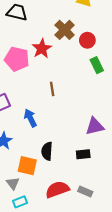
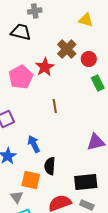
pink pentagon: (17, 59) -> (21, 77), turned 30
blue arrow: (30, 118) -> (34, 144), moved
black rectangle: (83, 154) -> (86, 182), moved, size x1.6

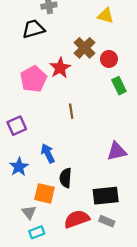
black trapezoid: (21, 32) -> (33, 29), turned -30

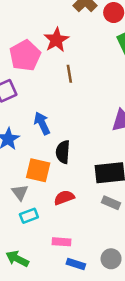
red star: (60, 68) -> (56, 40), moved
pink pentagon: (33, 79) -> (25, 56), moved
red semicircle: (77, 219) -> (64, 198), moved, size x0.7

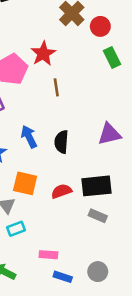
black semicircle: (63, 152) -> (61, 142), moved
red semicircle: (64, 198) -> (61, 191), moved

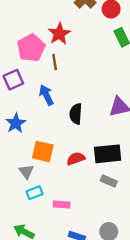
brown line: (56, 87) -> (55, 62), moved
blue arrow: (29, 137) -> (46, 95), moved
pink rectangle: (48, 255) -> (62, 204), moved

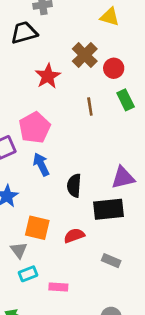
red star: (59, 34) -> (48, 76), moved
pink pentagon: (31, 48) -> (35, 128), moved
brown line: (55, 62) -> (90, 106), moved
black rectangle: (108, 154) -> (108, 209), moved

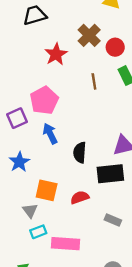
pink rectangle: (58, 287) -> (65, 244), size x1.6

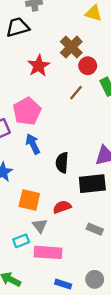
red circle: (115, 47) -> (88, 66), moved
brown line: (94, 81) -> (76, 93), turned 49
gray triangle: (30, 210) -> (40, 226), moved

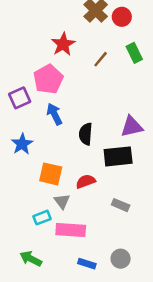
red star: (39, 66) -> (63, 44), moved
red circle: (88, 66) -> (122, 17), moved

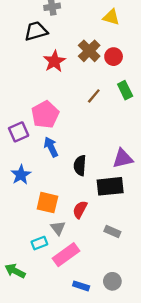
red star: (63, 44) -> (54, 61), moved
red semicircle: (86, 181) -> (80, 209), turned -42
pink rectangle: (71, 230) -> (66, 255), turned -40
green arrow: (31, 259) -> (15, 271), moved

